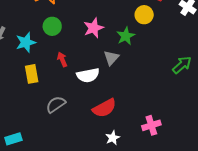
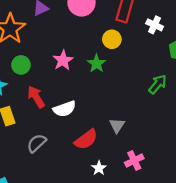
gray triangle: (111, 58) -> (117, 125), moved
red arrow: (62, 59) -> (36, 97), size x1.5
pink cross: (151, 125) -> (134, 160), moved

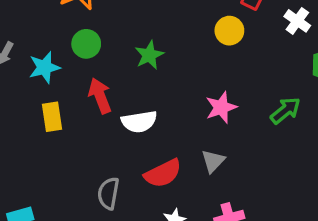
pink star: (63, 60) -> (221, 107), moved
green star: (96, 64) -> (149, 55), moved
gray semicircle: (37, 143) -> (108, 193), moved, turned -48

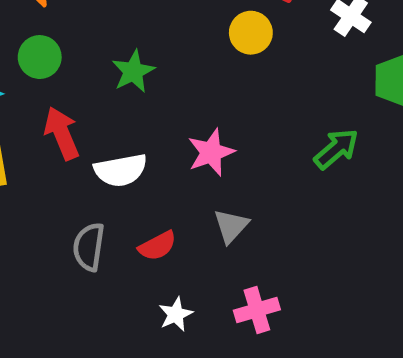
pink star: (221, 107) -> (211, 152), moved
red semicircle: (163, 173) -> (157, 246), size x0.7
gray semicircle: (108, 193) -> (89, 247), moved

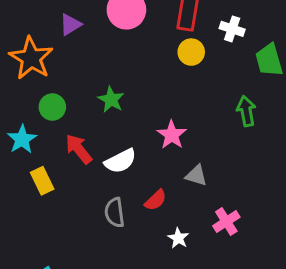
yellow circle: (251, 33) -> (191, 52), moved
green arrow: (336, 149) -> (246, 111), turned -44
gray triangle: (231, 226) -> (196, 176), turned -40

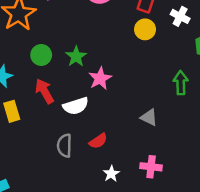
green circle: (52, 107) -> (41, 55), moved
pink star: (172, 135) -> (100, 78), moved
gray triangle: (196, 176) -> (149, 117), moved
pink cross: (226, 222) -> (151, 167), turned 30

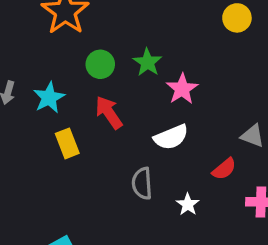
white semicircle: (76, 106) -> (171, 137), moved
red semicircle: (98, 141) -> (224, 169), moved
white star: (111, 174) -> (188, 204), moved

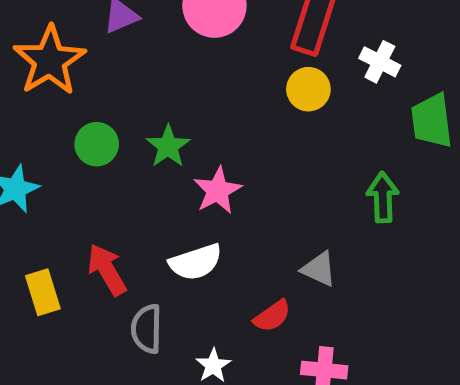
red arrow: (109, 113) -> (107, 270), moved
yellow rectangle: (67, 143) -> (43, 292), moved

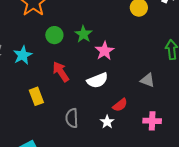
red arrow: (107, 270) -> (61, 72), moved
red semicircle: (272, 316) -> (120, 105), moved
gray semicircle: (147, 329) -> (72, 118), moved

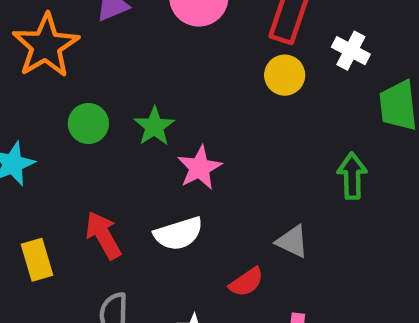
red arrow: (61, 72) -> (103, 235), moved
red semicircle: (120, 105) -> (246, 282), moved

